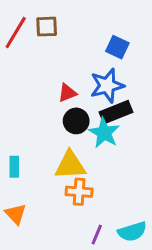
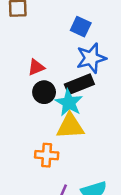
blue star: (107, 86) -> (91, 58), moved
yellow triangle: (70, 165) -> (70, 126), moved

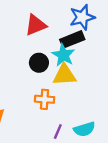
red triangle: (36, 67) -> (36, 25), size x1.5
black circle: (44, 92) -> (39, 63), moved

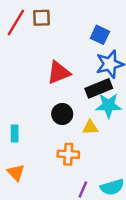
cyan star: (63, 55) -> (109, 105), moved, turned -30
yellow triangle: (64, 75) -> (90, 127), size x0.6

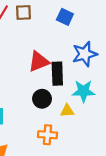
blue square: (100, 35) -> (65, 17), moved
black rectangle: (99, 88) -> (57, 74), moved, turned -70

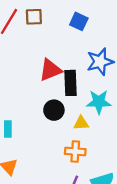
orange cross: (47, 135) -> (75, 151), moved

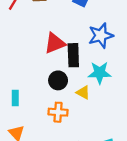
yellow triangle: (81, 123) -> (83, 92), turned 32
orange cross: (75, 151) -> (58, 112), moved

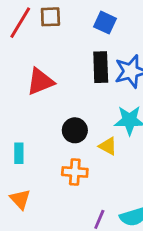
red triangle: (55, 43) -> (40, 81), moved
black rectangle: (73, 55) -> (101, 67), moved

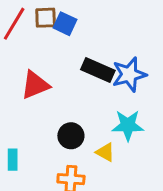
blue square: (105, 23) -> (65, 24), moved
black rectangle: (101, 67) -> (98, 70), turned -64

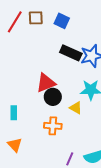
blue square: (65, 24) -> (62, 21), moved
red triangle: (35, 85) -> (46, 83), moved

